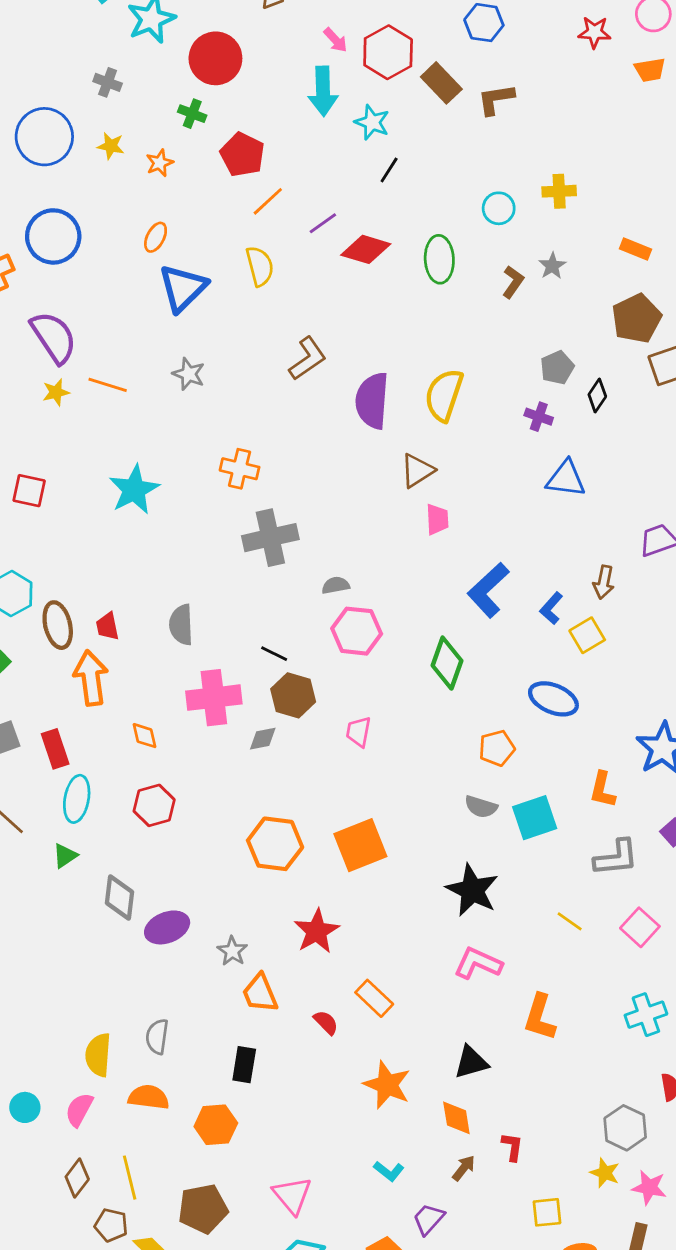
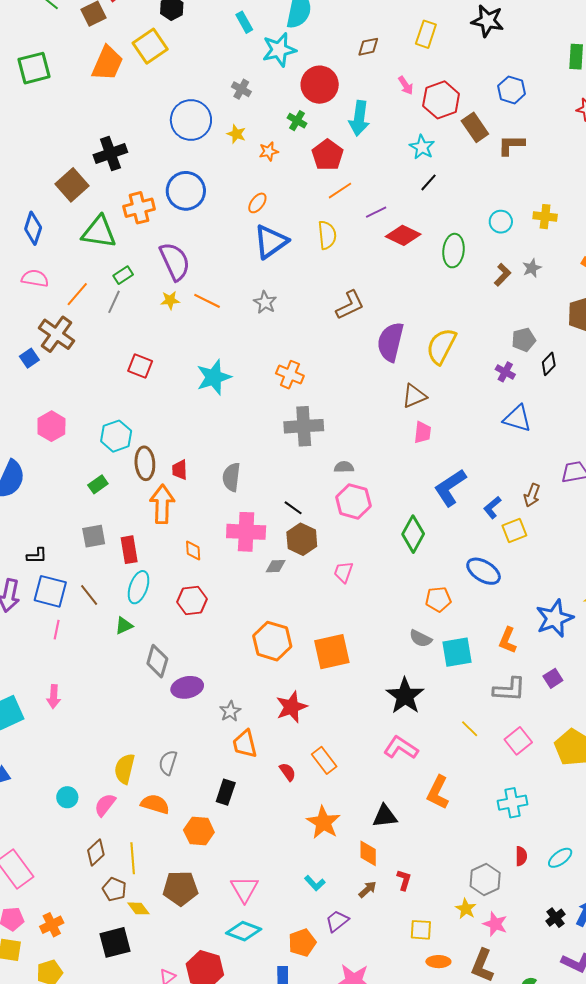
cyan arrow: (323, 91) -> (359, 118), moved

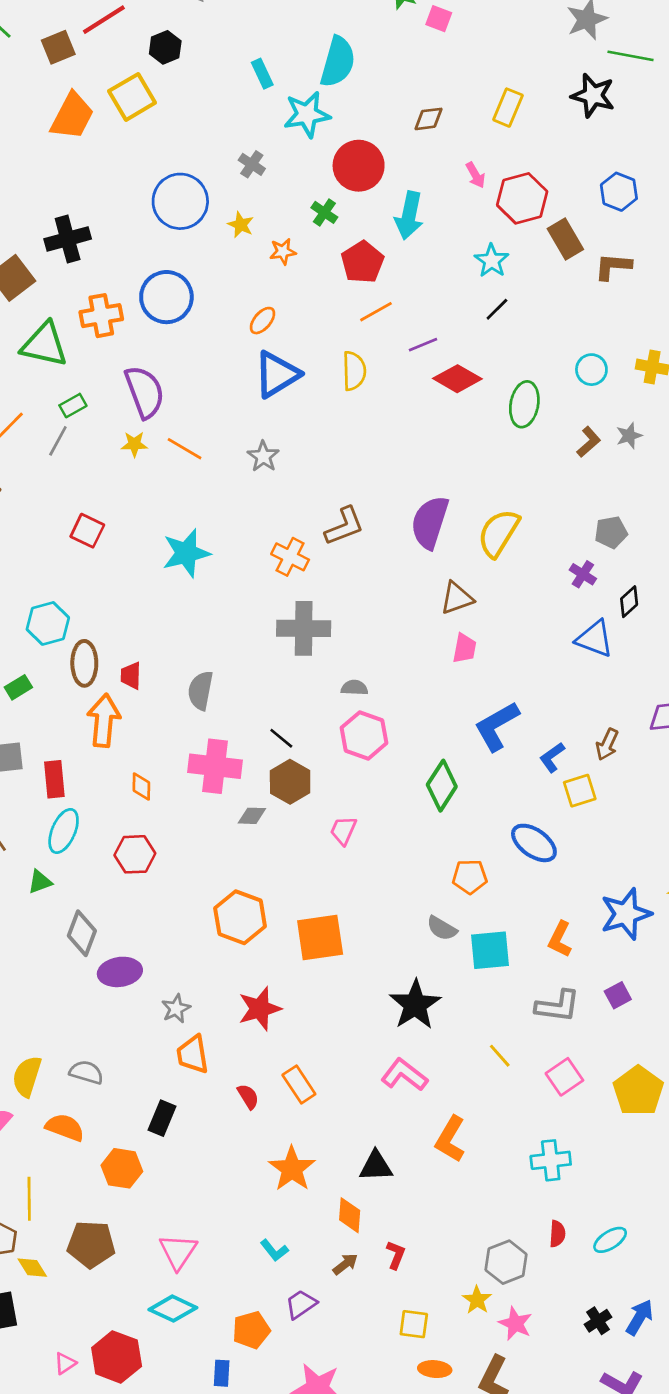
brown L-shape: (350, 305) -> (344, 526), moved
black diamond: (549, 364) -> (629, 602), moved
gray semicircle: (168, 763) -> (86, 1072), turned 85

